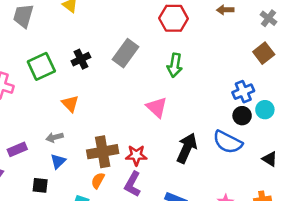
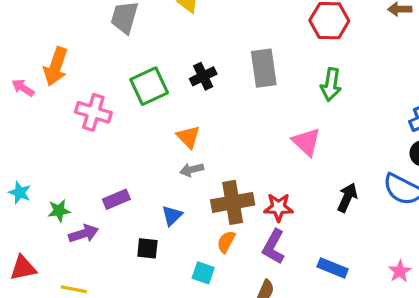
gray rectangle: (125, 53) -> (264, 68), turned -44
gray arrow: (55, 137) -> (192, 170), moved
black arrow: (187, 148) -> (347, 198), size x0.7

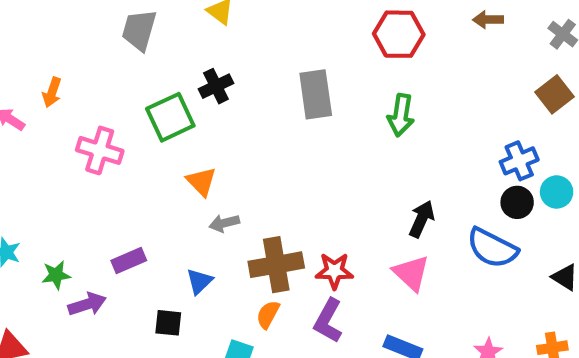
orange arrow: (56, 66) -> (52, 92), size x0.6
black cross: (203, 76) -> (216, 86), moved
orange triangle: (188, 137) -> (201, 182), moved
pink triangle: (306, 142) -> (411, 273), moved
black arrow: (347, 198) -> (422, 219), moved

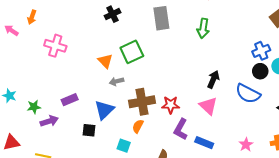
green square: (170, 117) -> (132, 52), moved
blue triangle: (199, 281) -> (104, 110), size x1.5
purple L-shape: (328, 321) -> (181, 129), moved

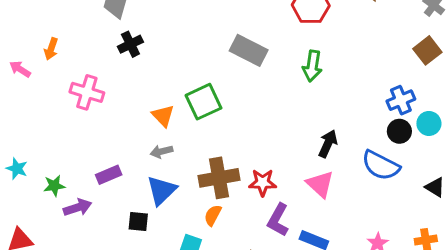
black cross: (112, 14) -> (130, 44), moved
gray rectangle: (161, 18) -> (249, 50), turned -55
gray arrow: (117, 81) -> (162, 151), moved

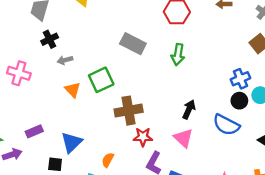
gray arrow: (162, 151) -> (65, 60), moved
brown cross: (219, 178) -> (129, 111), moved

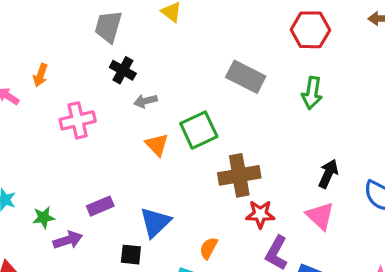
black cross: (50, 39) -> (123, 70), turned -35
pink cross: (19, 73) -> (78, 120), turned -30

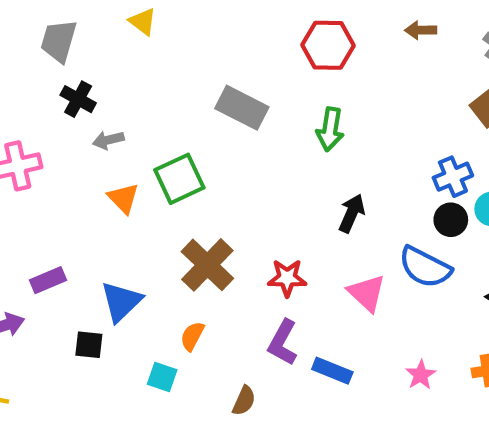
black arrow: (328, 174) -> (352, 213), moved
brown cross: (239, 175) -> (207, 265), moved, turned -36
red star: (260, 214) -> (287, 278), moved
pink triangle: (320, 216) -> (367, 293), moved

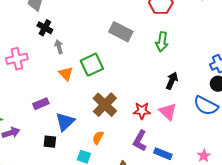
gray arrow: (108, 140) -> (59, 47), turned 88
purple rectangle: (48, 280) -> (41, 104), moved
pink triangle: (367, 293) -> (168, 112), moved

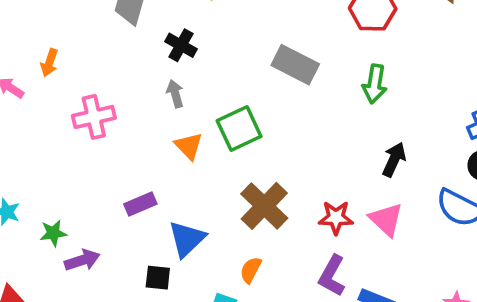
black cross: (45, 28) -> (181, 45), moved

